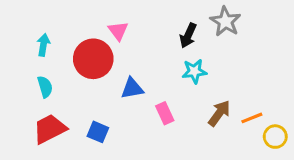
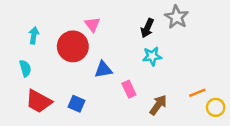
cyan semicircle: (45, 87) -> (25, 68), moved
brown arrow: (219, 113) -> (158, 105), moved
red trapezoid: (50, 129) -> (39, 101), turned -124

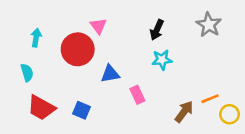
gray star: (177, 17) -> (209, 25), moved
brown arrow: (158, 105) -> (184, 112), moved

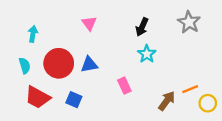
red circle: (78, 49) -> (59, 63), moved
cyan star: (162, 60) -> (147, 54), turned -30
blue triangle: (110, 74) -> (89, 64), moved

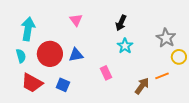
gray star: (189, 22) -> (166, 38), moved
cyan arrow: (33, 34) -> (28, 29), size x1.6
yellow circle: (208, 103) -> (179, 57), moved

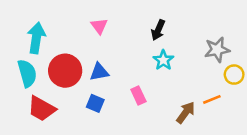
gray star: (166, 38) -> (217, 50), turned 30
cyan semicircle: (21, 56) -> (27, 73), size x1.5
blue square: (63, 85) -> (95, 103), moved

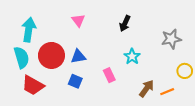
cyan star: (163, 60) -> (132, 56), moved
yellow circle: (234, 75) -> (185, 71), moved
orange line: (212, 99) -> (167, 92), moved

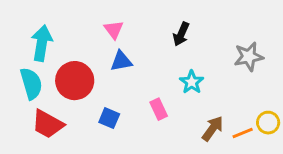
blue triangle: (78, 56) -> (121, 61), moved
yellow circle: (185, 71) -> (268, 123), moved

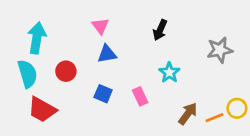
red circle: (75, 81) -> (66, 71), size x0.6
blue square: (109, 118) -> (103, 94), moved

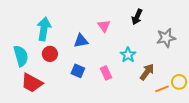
pink triangle: (100, 26) -> (104, 26), moved
black arrow: (160, 30) -> (137, 17), moved
cyan arrow: (37, 38) -> (44, 29), moved
brown arrow: (188, 114) -> (147, 72), moved

